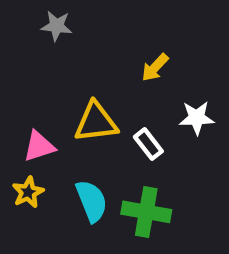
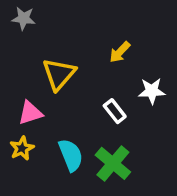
gray star: (57, 26) -> (24, 18), moved
yellow triangle: (96, 122) -> (59, 74), moved, turned -42
green cross: (146, 212) -> (113, 163), turned 30

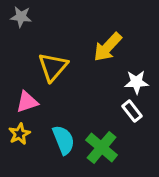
yellow arrow: (120, 52) -> (108, 47), size x1.5
white rectangle: (115, 111) -> (132, 111), moved

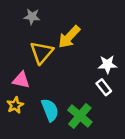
gray star: (21, 17) -> (32, 17), moved
yellow arrow: (108, 47) -> (69, 37), moved
pink triangle: (27, 102) -> (21, 80), turned 30

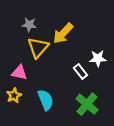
gray star: (32, 17) -> (29, 25), moved
white rectangle: (104, 87) -> (80, 71), moved
green cross: (80, 116) -> (87, 104), moved

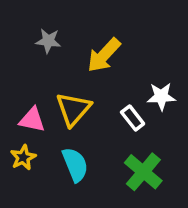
yellow triangle: (38, 48) -> (73, 109), moved

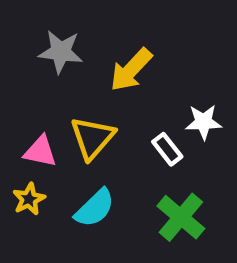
gray star: (48, 41) -> (61, 52), size x1.4
cyan semicircle: (75, 165) -> (95, 208), turned 68

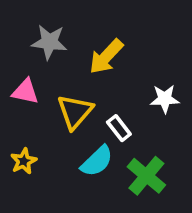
white rectangle: (167, 149) -> (119, 128), moved
pink triangle: (40, 151) -> (25, 91), moved
cyan semicircle: (95, 208) -> (97, 161), moved

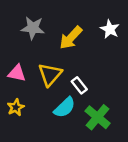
pink triangle: (25, 91) -> (17, 73), moved
white star: (165, 99) -> (110, 29), moved, turned 30

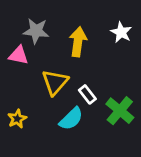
yellow arrow: (71, 38) -> (78, 42), turned 145
pink triangle: (17, 73) -> (18, 55), moved
green cross: (98, 117) -> (120, 111), moved

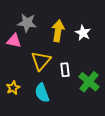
white star: (121, 32) -> (83, 33), moved
white rectangle: (87, 94) -> (65, 70), turned 32
cyan semicircle: (71, 119) -> (42, 93), moved, turned 114

